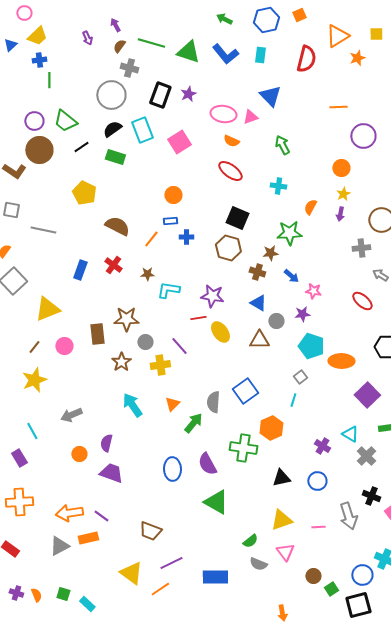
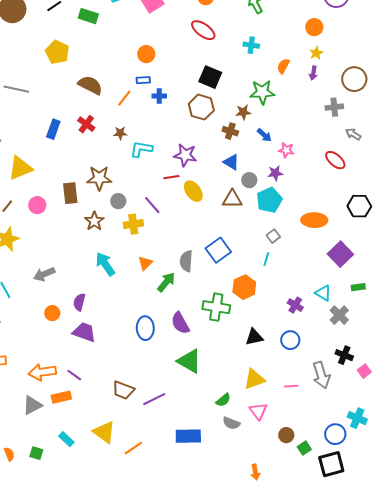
cyan pentagon: (311, 346) -> (269, 200), moved, turned 30
purple line: (171, 563) -> (154, 399), moved
cyan rectangle: (87, 604) -> (66, 439), moved

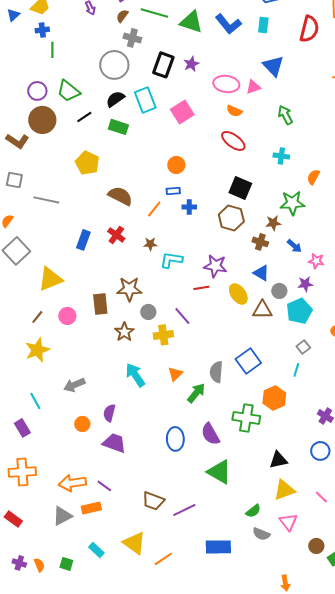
yellow ellipse: (193, 191) -> (238, 294), moved
black triangle: (254, 337) -> (278, 460), moved
pink line: (291, 386) -> (321, 497), turned 48

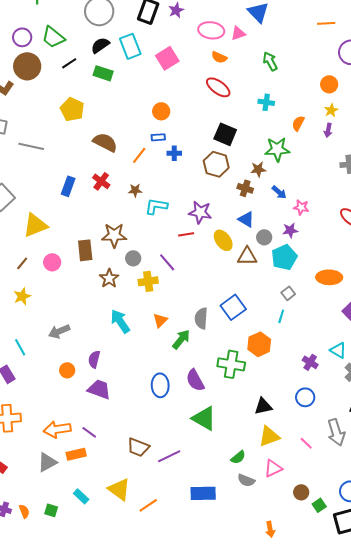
yellow star: (37, 350) -> (22, 296), size x0.7
pink triangle: (288, 522) -> (273, 468), turned 42

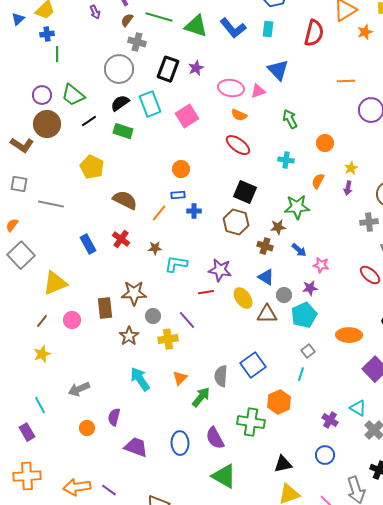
orange circle: (329, 84) -> (325, 143), moved
blue rectangle: (68, 186) -> (88, 244), turned -48
purple trapezoid: (99, 389) -> (136, 447), moved

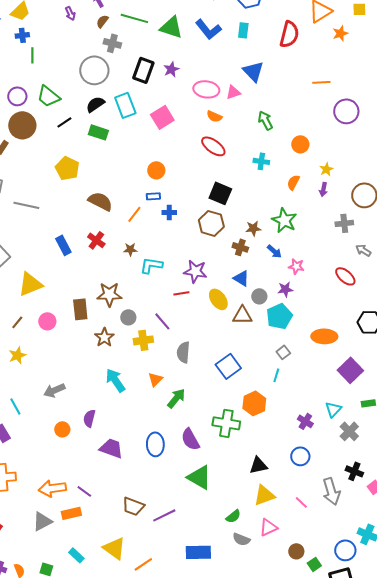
green star: (297, 207) -> (284, 220), moved, turned 30
gray semicircle: (221, 376) -> (183, 352), moved
cyan triangle: (358, 408) -> (333, 409), turned 42

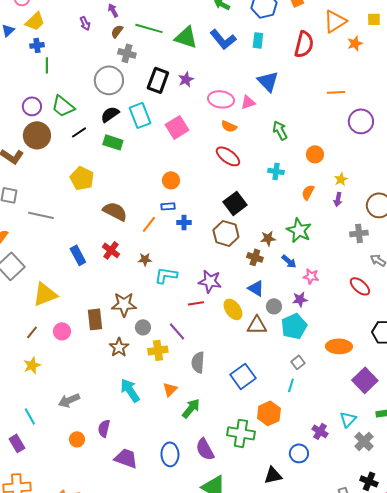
black square: (220, 193) -> (235, 203), turned 30
blue circle: (300, 456) -> (299, 453), moved

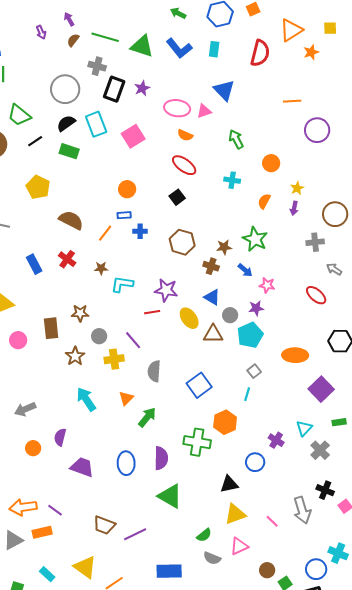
gray cross: (127, 53) -> (97, 66), moved
black square: (235, 203) -> (177, 197), moved, size x0.7
brown star: (124, 304) -> (80, 313), size x0.7
purple semicircle: (205, 449) -> (161, 458), turned -150

